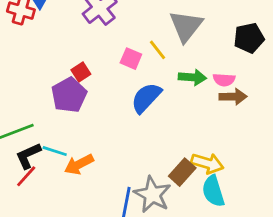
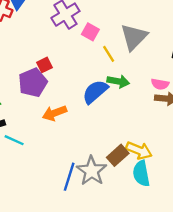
pink square: (131, 59) -> (90, 32), moved
green arrow: (192, 77) -> (118, 81), moved
cyan line: (55, 151) -> (14, 140), moved
orange arrow: (79, 164) -> (55, 113), moved

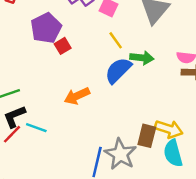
yellow line: (109, 54) -> (116, 40), moved
purple pentagon: (33, 83) -> (46, 28), moved
brown rectangle: (118, 155) -> (147, 136), turned -30

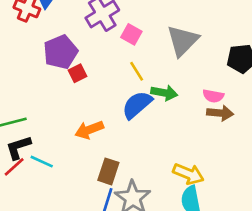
brown rectangle: (147, 136) -> (108, 171), moved

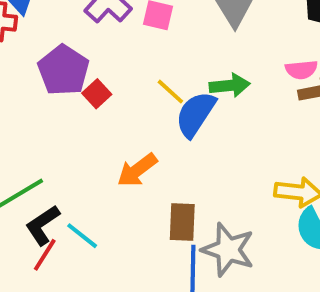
yellow line: (137, 71) -> (170, 92), moved
cyan line: (42, 162) -> (82, 236), turned 30

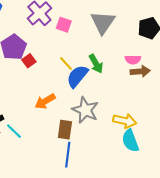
green arrow: (230, 85) -> (96, 64), turned 60
gray star: (228, 250) -> (85, 110), moved

